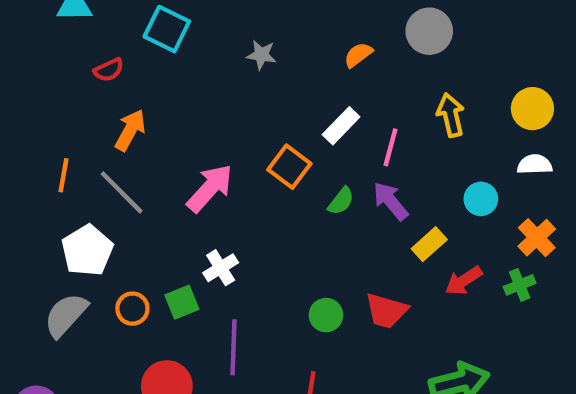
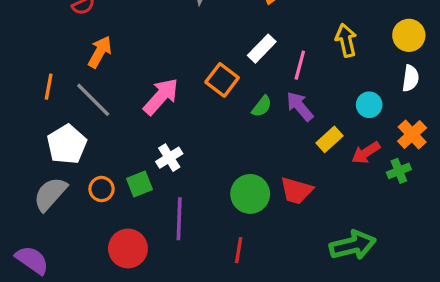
white semicircle: (535, 165) -> (410, 78), turned 100
red arrow: (464, 281) -> (366, 153), moved
green circle: (326, 315) -> (250, 194), size x1.5

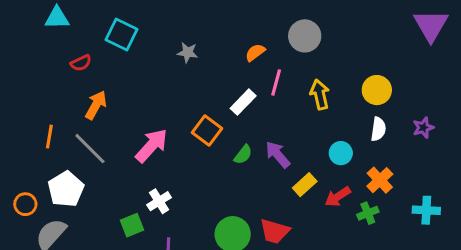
pink line: (300, 65) -> (276, 83), moved
orange circle: (101, 189) -> (25, 204), moved

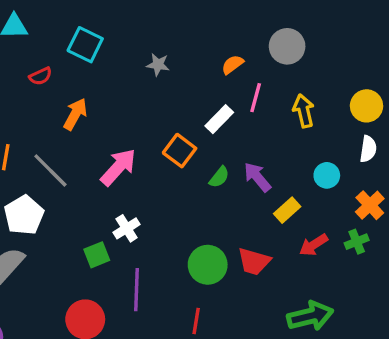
orange arrow: (96, 105) -> (75, 114), moved
red arrow: (338, 197) -> (314, 245), moved

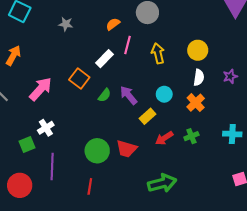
cyan circle: (327, 175) -> (164, 94), moved
orange cross: (370, 205) -> (196, 103), moved

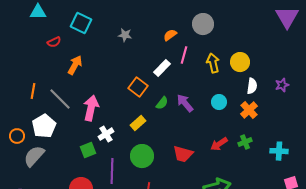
yellow circle: (198, 50) -> (240, 62), moved
pink arrow: (41, 89) -> (91, 108), moved, turned -30
yellow rectangle: (147, 116) -> (138, 123), moved
cyan cross: (232, 134) -> (279, 151), moved
green circle: (97, 151) -> (142, 156), moved

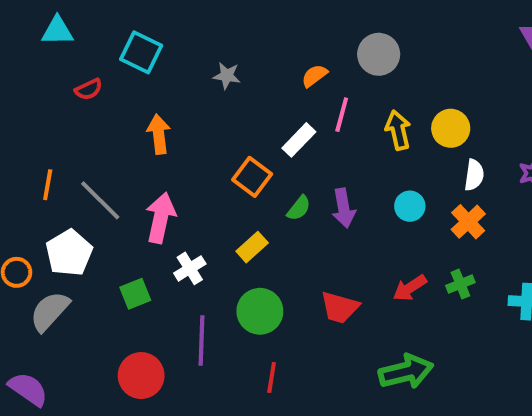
orange arrow: (75, 65) -> (159, 134), moved, turned -36
purple arrow: (185, 103) -> (344, 208), turned -150
green square: (88, 150) -> (135, 294), moved

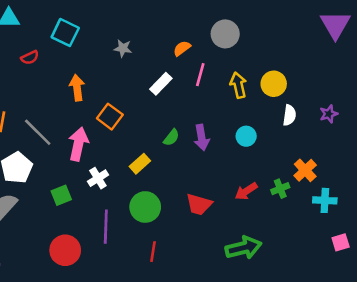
white rectangle: (299, 140) -> (161, 84), moved
orange square: (252, 177) -> (110, 117), moved
orange cross: (468, 222) -> (305, 170), moved

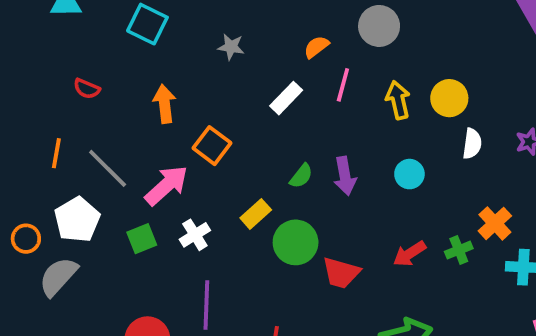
red semicircle: (30, 58) -> (87, 89), moved, turned 48
pink arrow: (78, 144) -> (166, 185), turned 36
green square: (61, 195) -> (142, 239), moved
green circle: (145, 207) -> (296, 242), moved

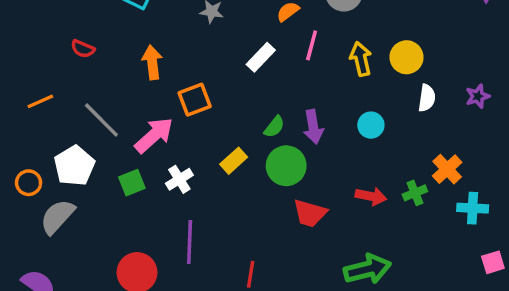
orange square: (212, 146) -> (195, 100), turned 32
orange line: (56, 153) -> (40, 101), moved, turned 56
green circle: (296, 242) -> (286, 166), moved
red arrow: (409, 254) -> (371, 196), turned -136

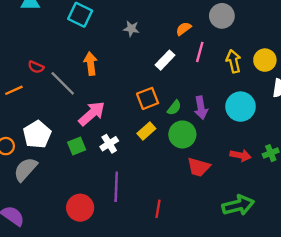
red semicircle: (83, 49) -> (36, 67), moved
orange square: (195, 100) -> (148, 98), moved
gray line: (101, 120) -> (63, 83), moved
cyan circle: (371, 125) -> (240, 107), size x1.6

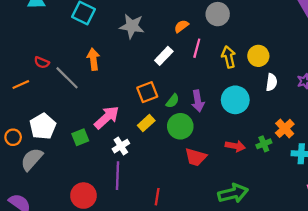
gray star: (131, 29) -> (132, 26), size x1.6
pink arrow: (92, 114) -> (107, 117), moved
white cross: (109, 144) -> (121, 146), moved

